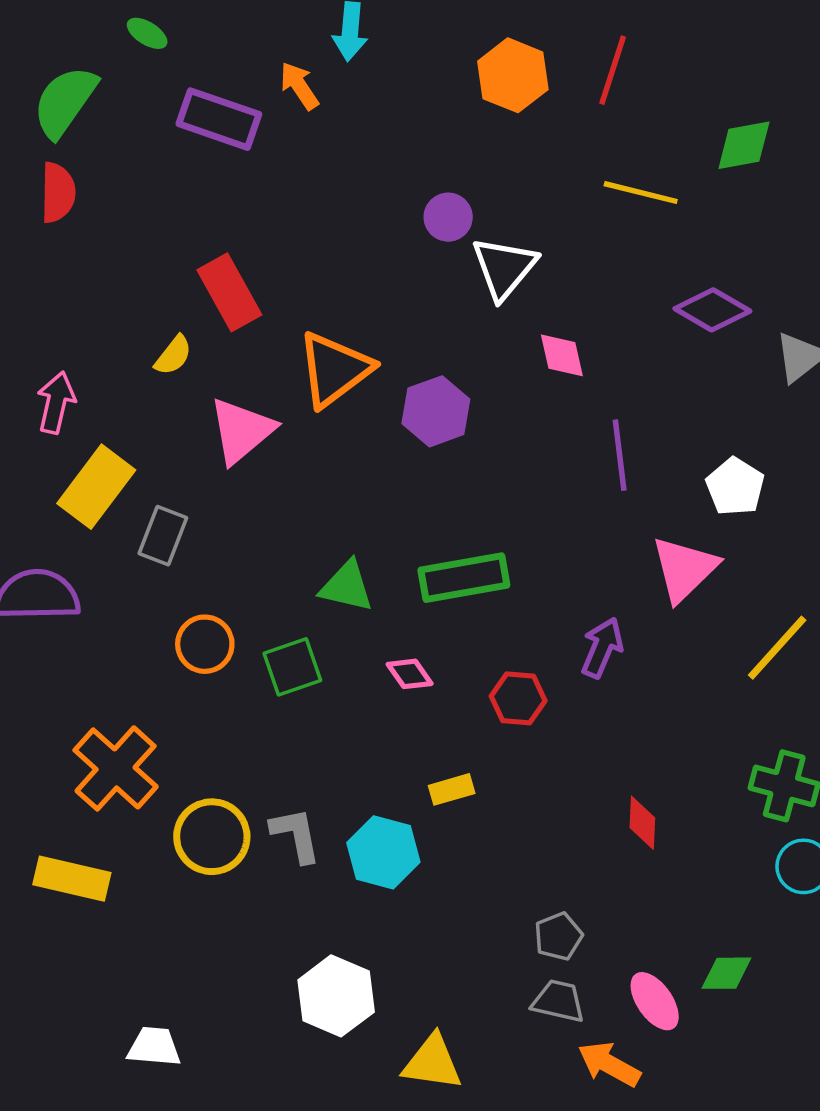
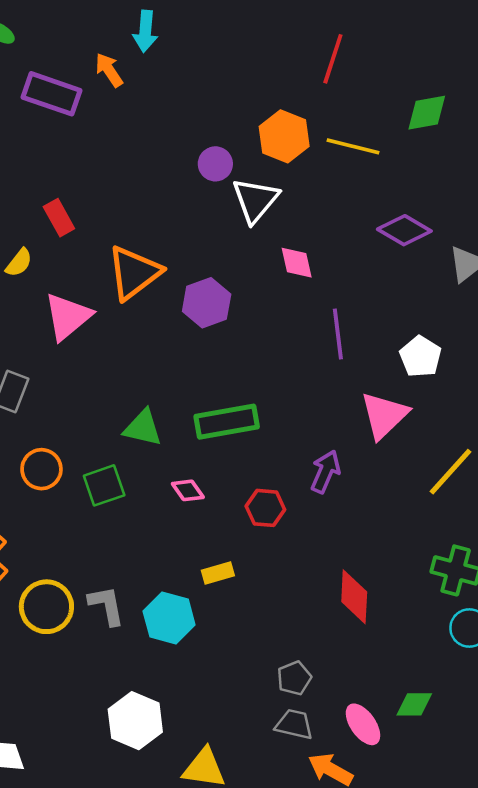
orange hexagon: (513, 75) -> (284, 136), moved
red rectangle: (229, 292) -> (59, 218), size x0.7
red diamond: (642, 823) -> (354, 597), size x1.4

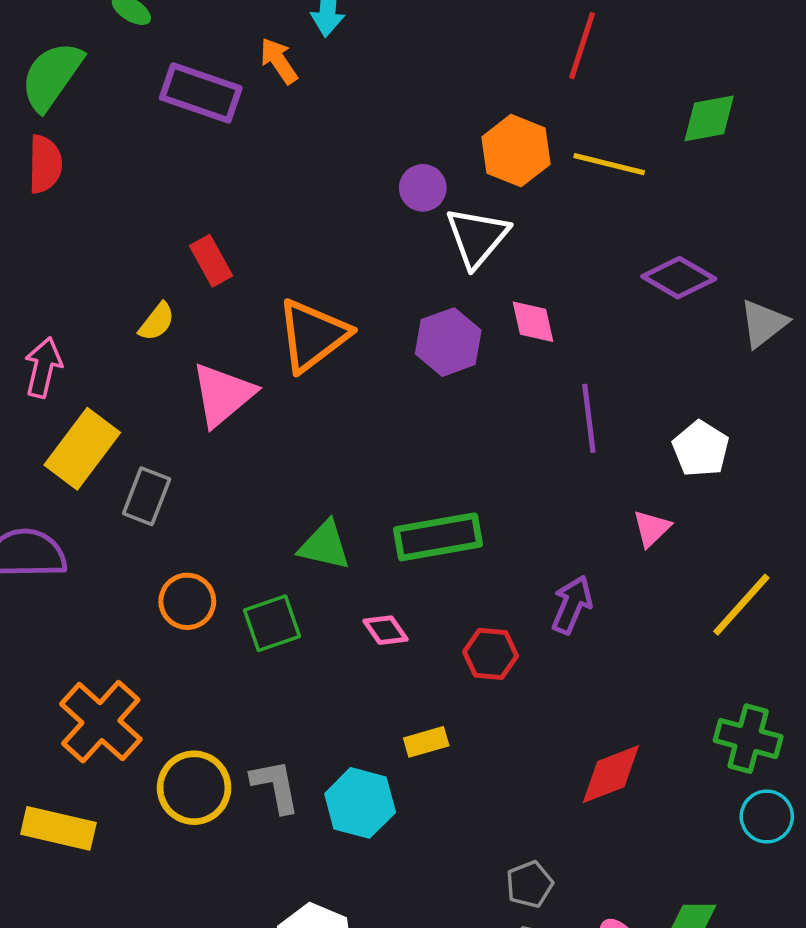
purple hexagon: (207, 303) -> (448, 342), moved
pink triangle: (384, 415) -> (652, 528), size x0.6
red diamond: (354, 597) -> (611, 774), turned 66

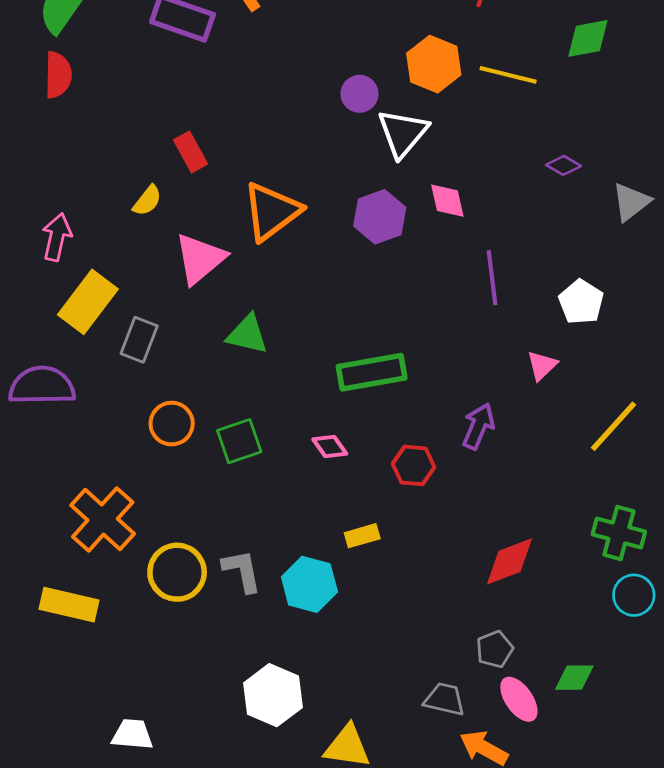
purple diamond: (679, 278) -> (564, 165), size x0.6
green triangle: (325, 545) -> (247, 334), moved
gray pentagon: (530, 884) -> (495, 649), moved

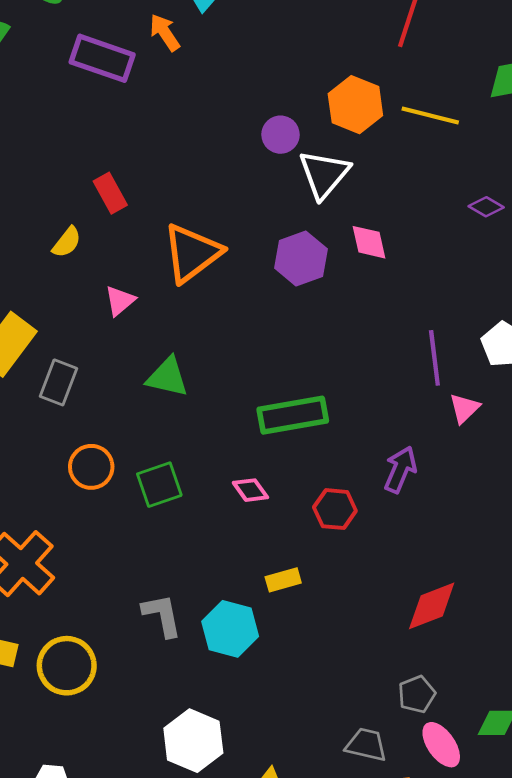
pink triangle: (200, 259) -> (120, 301), size x0.6
purple line: (492, 278) -> (434, 358), moved
yellow circle: (177, 572) -> (67, 666), moved

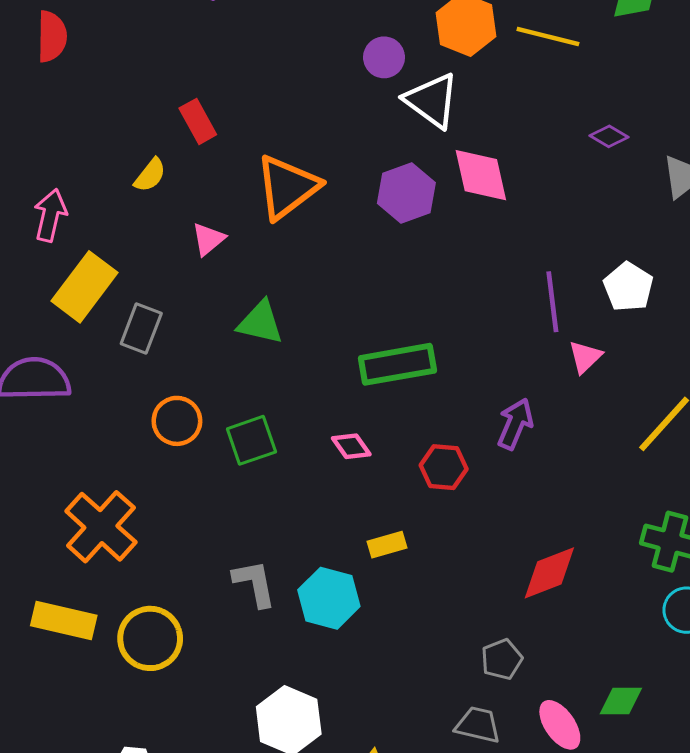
white triangle: (324, 174) -> (432, 101), turned -34
pink diamond: (369, 242) -> (481, 175), size x1.4
gray pentagon: (417, 694) -> (502, 659), moved

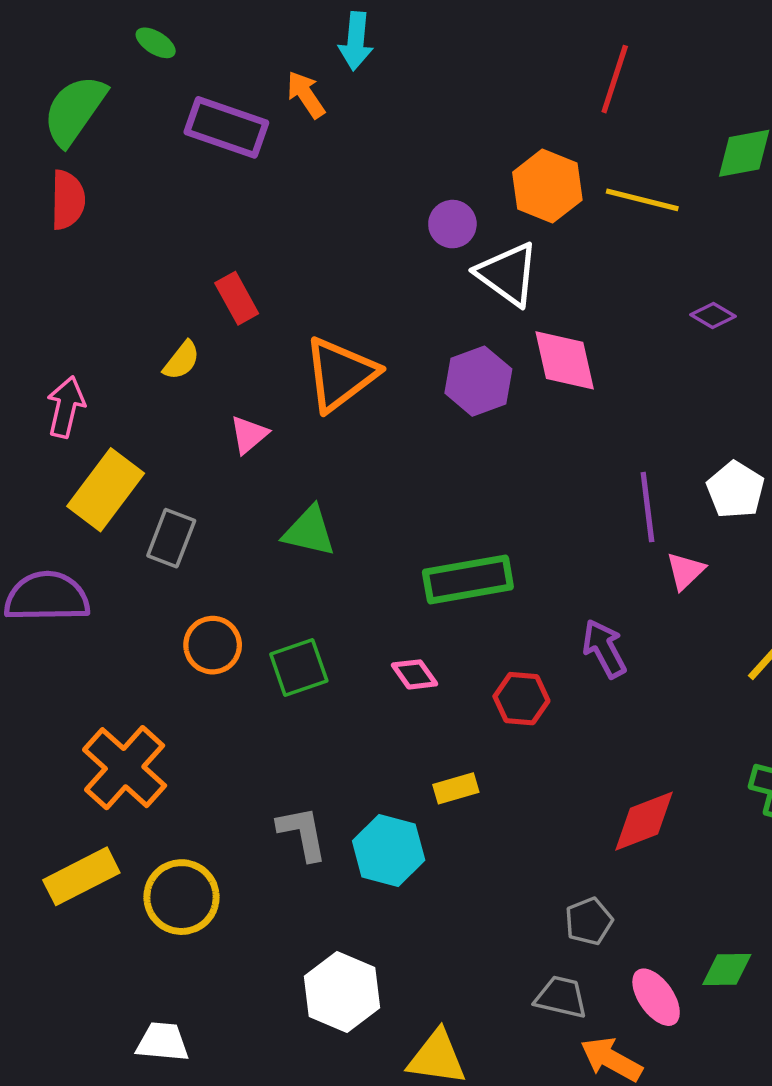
purple arrow: (515, 424) -> (604, 649), turned -51
yellow rectangle: (64, 621) -> (81, 876), turned -40

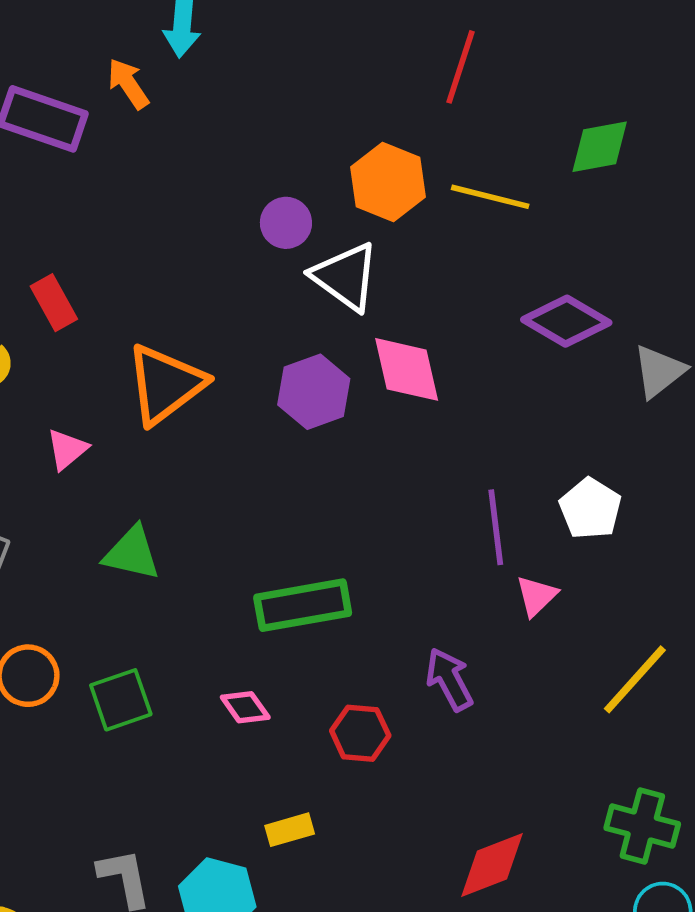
purple diamond: (713, 316) -> (566, 321), size x1.8

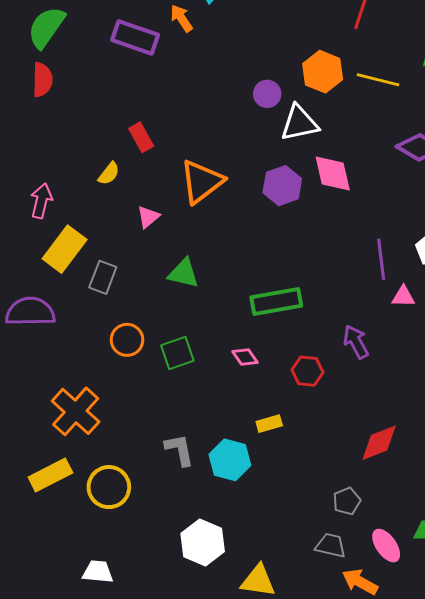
white triangle: (345, 277) -> (299, 123), turned -48
pink triangle: (537, 596) -> (403, 297), turned 45

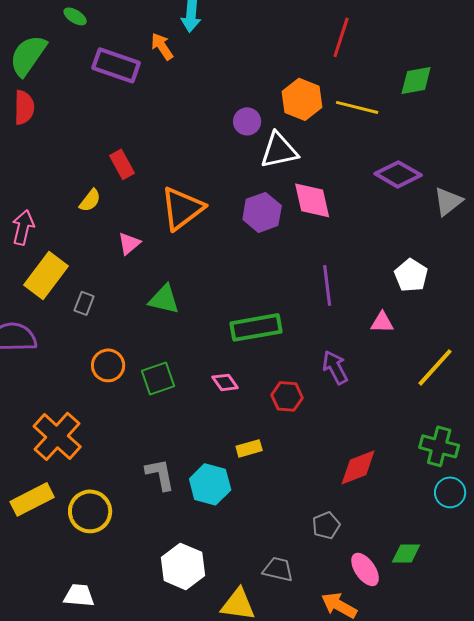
purple line: (381, 259) -> (327, 285), moved
gray rectangle: (103, 277) -> (84, 303), size x0.7
gray trapezoid: (331, 546) -> (278, 569), moved

